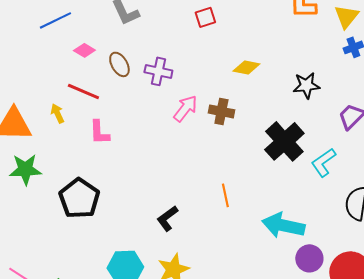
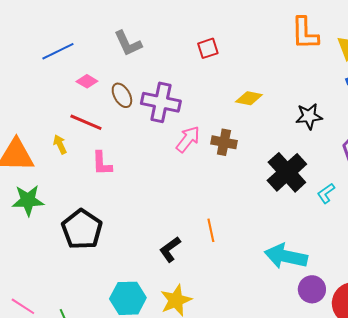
purple cross: (158, 71) -> (161, 102), size x1.4
cyan L-shape: (323, 162) -> (326, 193), size x0.7
orange line: (225, 195) -> (211, 230), moved

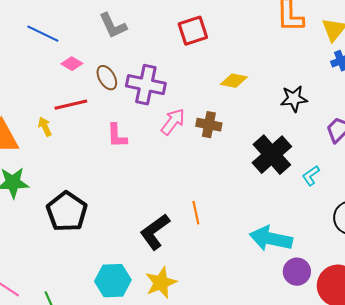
red square: (208, 48) -> (193, 31), size x1.4
blue line: (58, 51) -> (43, 34), turned 52
red line: (86, 122) -> (71, 105), turned -36
pink L-shape: (102, 163) -> (117, 136), moved
black L-shape: (170, 249) -> (155, 232), size x1.4

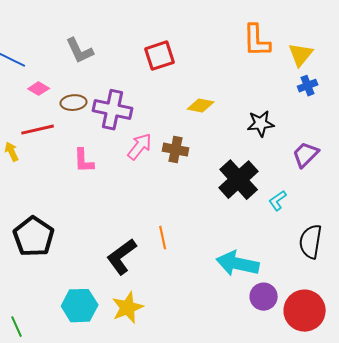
brown ellipse: (107, 78) -> (74, 103), turned -65

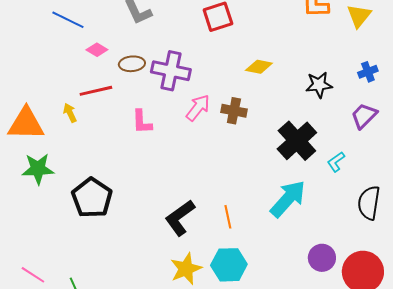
blue cross: (308, 86) -> (368, 72), moved
orange line: (163, 238) -> (228, 217), moved
cyan arrow: (238, 264) -> (288, 199), moved, turned 120
cyan hexagon: (80, 306) -> (229, 265), moved

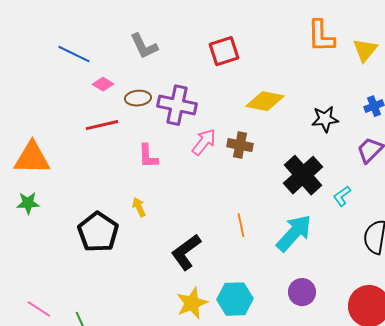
yellow diamond: (259, 67) -> (265, 101), size x1.4
yellow arrow: (70, 113) -> (139, 207), moved
green star: (38, 169) -> (28, 203), moved, size x0.7
orange line: (228, 217) -> (241, 225), moved
purple circle: (322, 258) -> (302, 292), moved

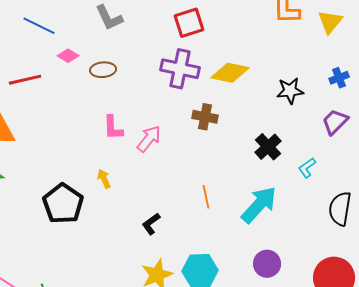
purple cross: (177, 105) -> (180, 69), moved
red line: (102, 125) -> (25, 80), moved
pink arrow: (204, 142) -> (149, 139), moved
black cross: (303, 175) -> (268, 147), size x0.7
black L-shape: (186, 252) -> (151, 224), size x0.6

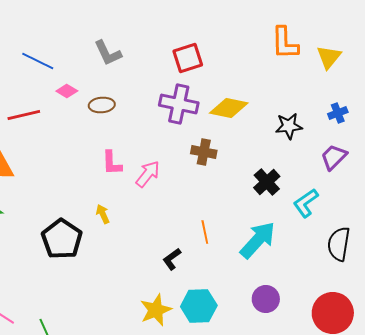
cyan L-shape: (307, 168) -> (306, 203), size x1.4
black L-shape: (151, 224) -> (172, 259), moved

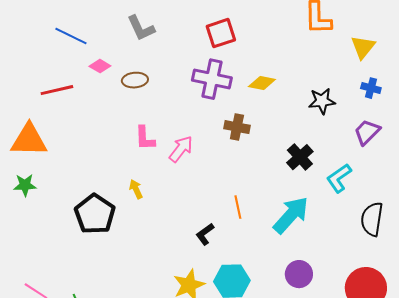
yellow triangle: (329, 57) -> (363, 47), moved
yellow diamond: (229, 108) -> (262, 83), size x0.7
blue cross: (338, 113) -> (371, 88), turned 36

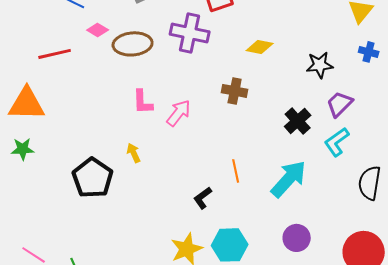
purple cross: (212, 79) -> (190, 33), moved
brown ellipse: (135, 80) -> (133, 44), size x1.5
purple trapezoid: (367, 132) -> (340, 104), moved

